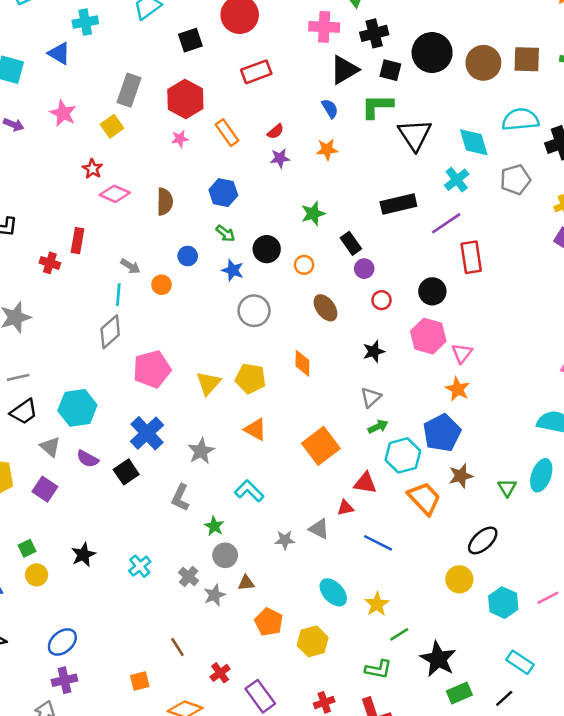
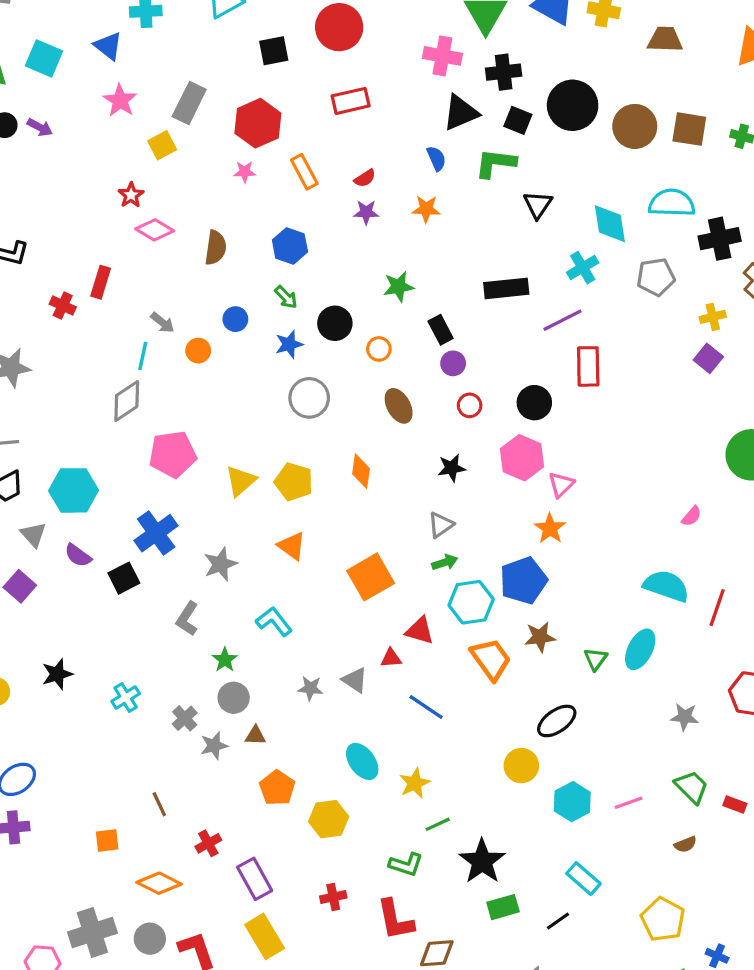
pink star: (63, 113) -> (120, 100), moved
black triangle: (415, 135) -> (538, 205), size x0.7
blue star: (233, 270) -> (289, 344), turned 30

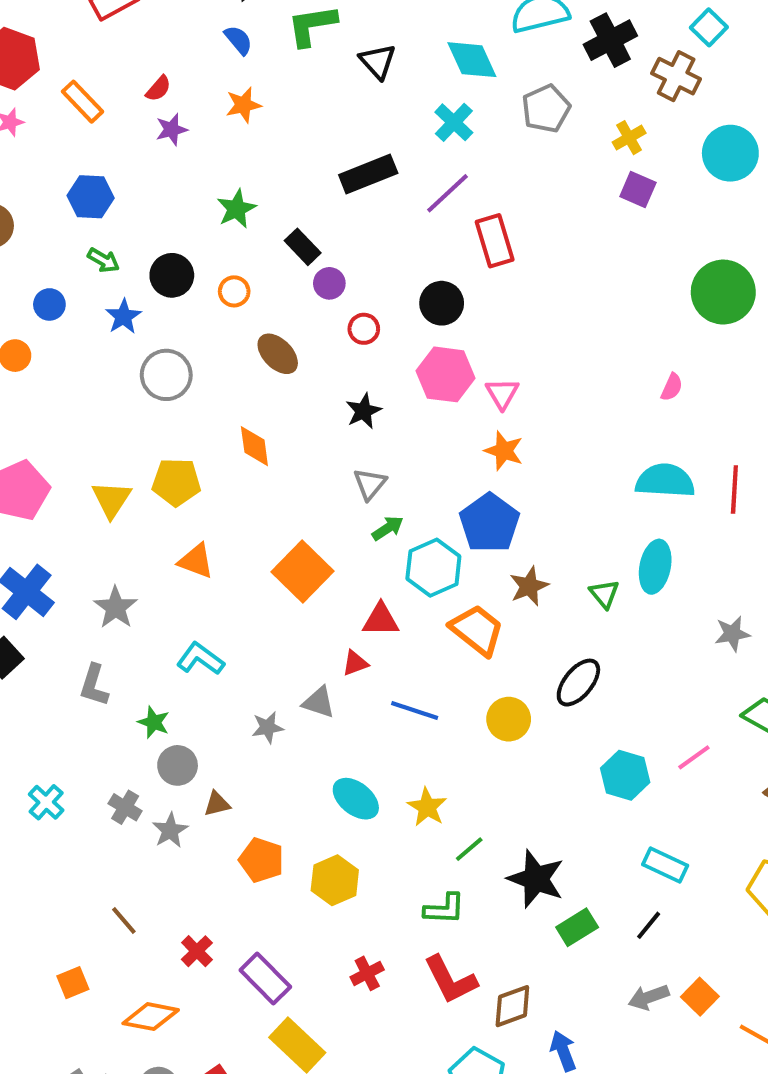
yellow circle: (521, 766) -> (509, 719), moved

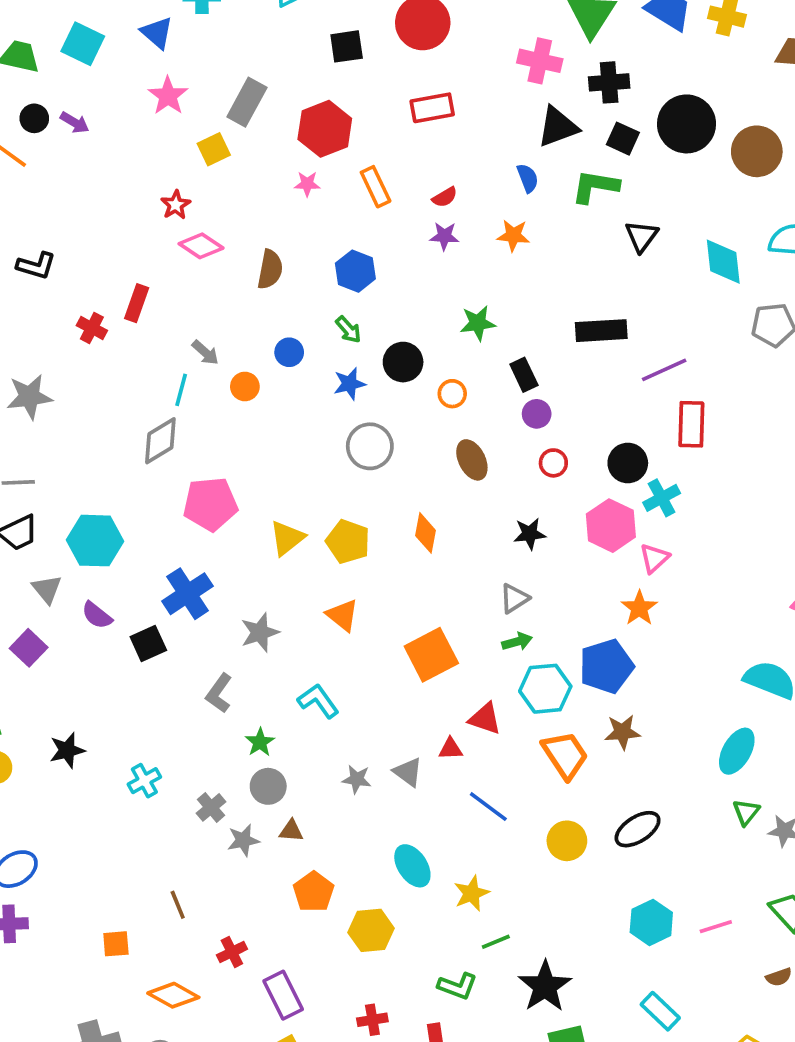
cyan cross: (454, 122) -> (662, 498), moved
green triangle: (604, 594) -> (746, 812), moved

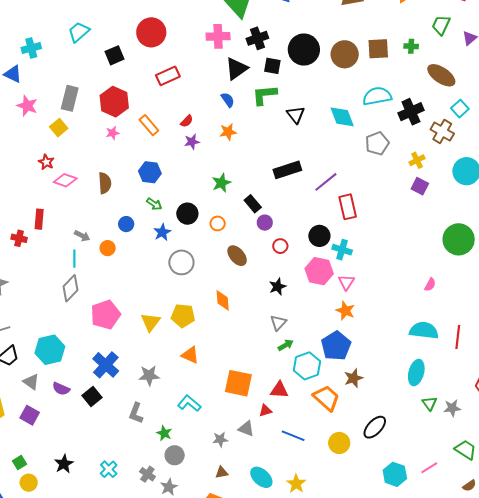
cyan cross: (662, 498) -> (342, 250), turned -30
gray star: (260, 632) -> (149, 375), turned 30
orange square: (431, 655) -> (238, 383), moved, turned -36
brown triangle: (291, 831) -> (222, 472), moved

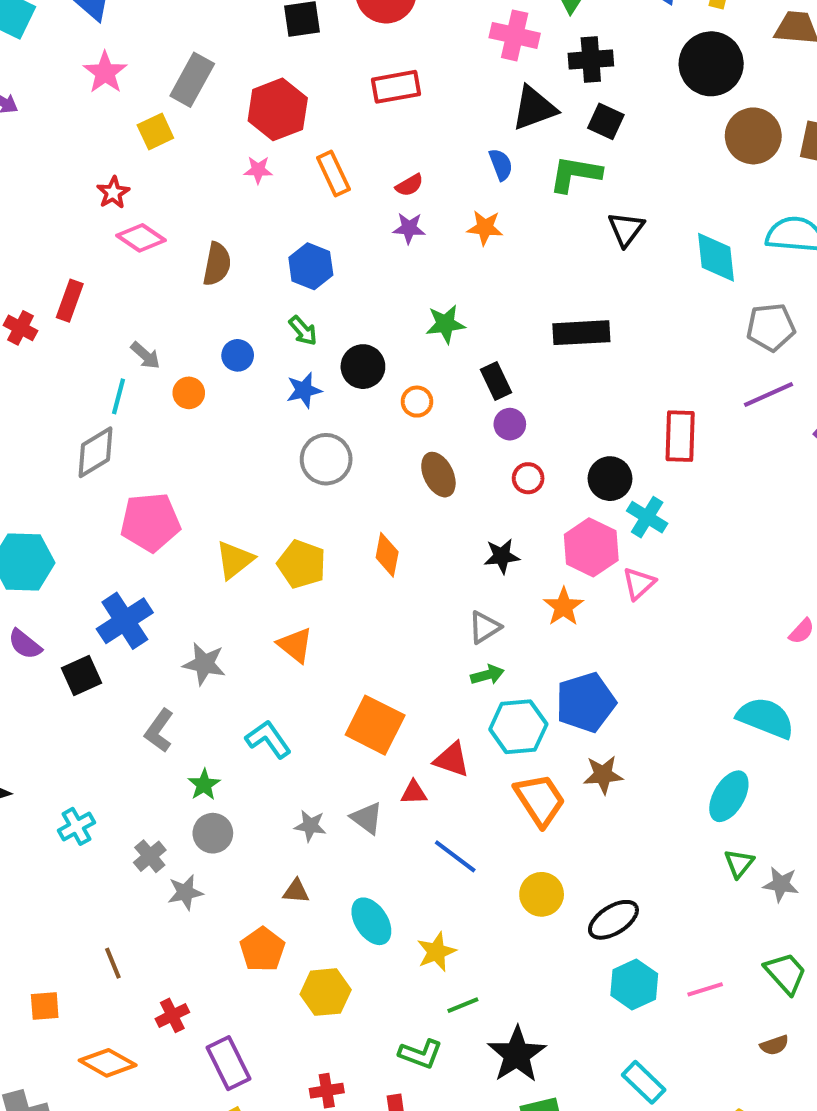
black circle: (304, 50) -> (711, 64), moved
purple line: (326, 182) -> (769, 395), moved
orange star: (345, 311) -> (564, 607), moved
black ellipse: (375, 427) -> (613, 920), moved

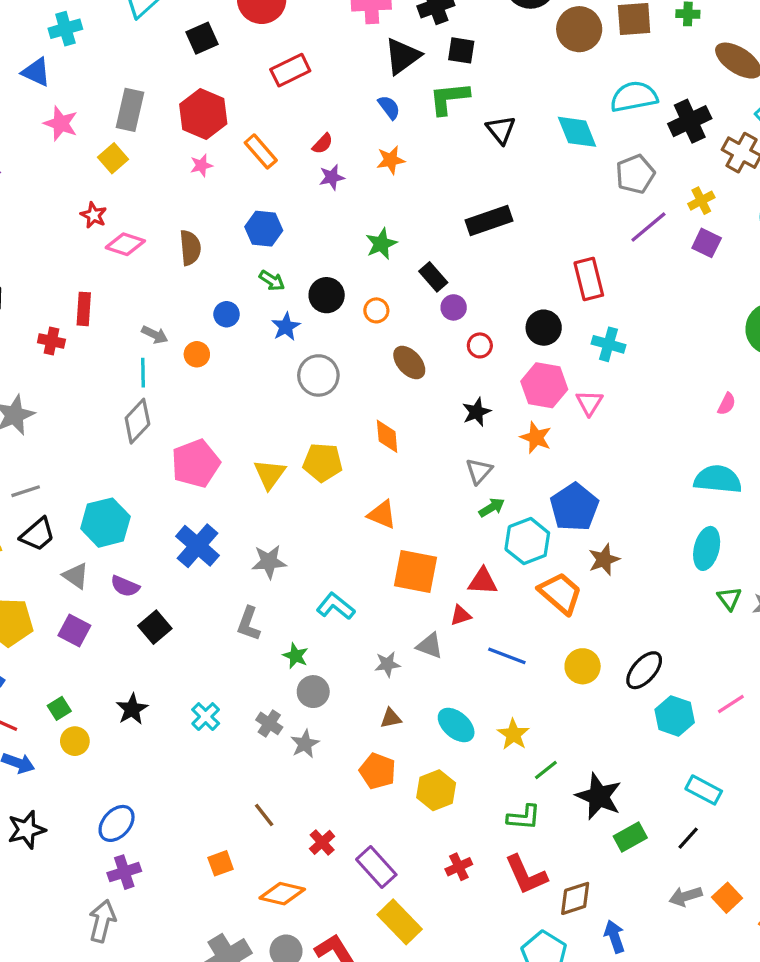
cyan cross: (647, 517) -> (609, 344), moved
orange triangle: (295, 645) -> (382, 515), moved
black square: (81, 676) -> (155, 627), moved

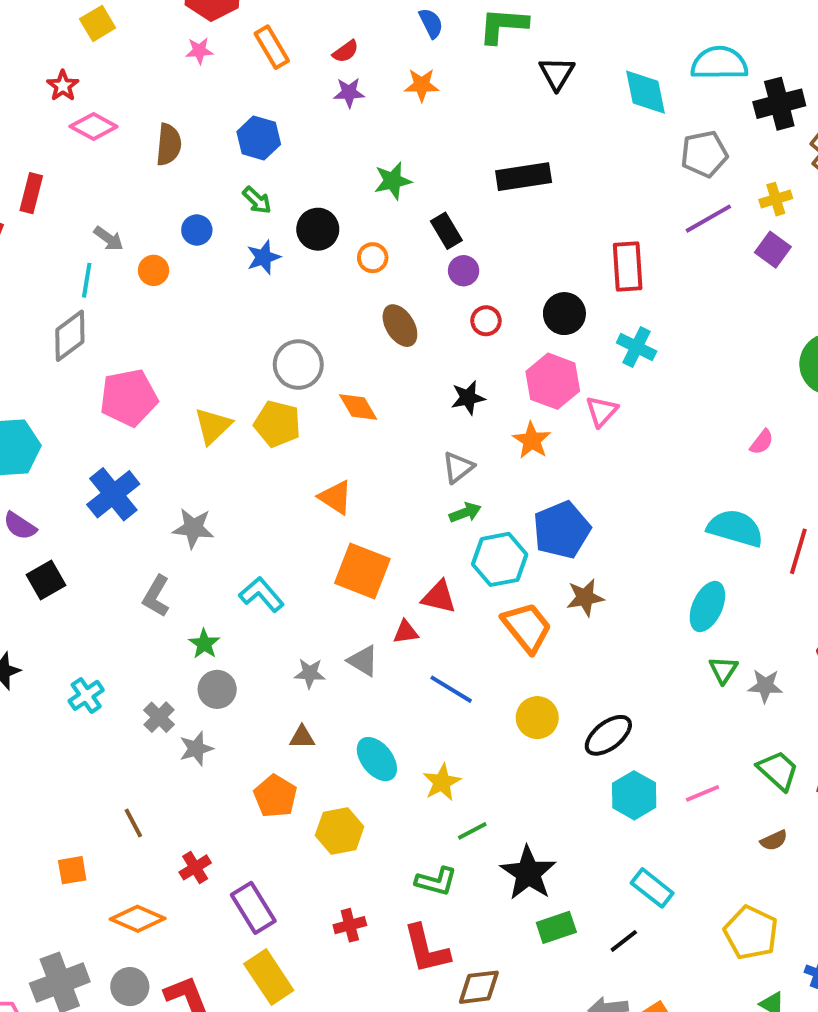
gray circle: (318, 375) -> (298, 365), moved
orange diamond: (387, 436) -> (358, 407), turned -36

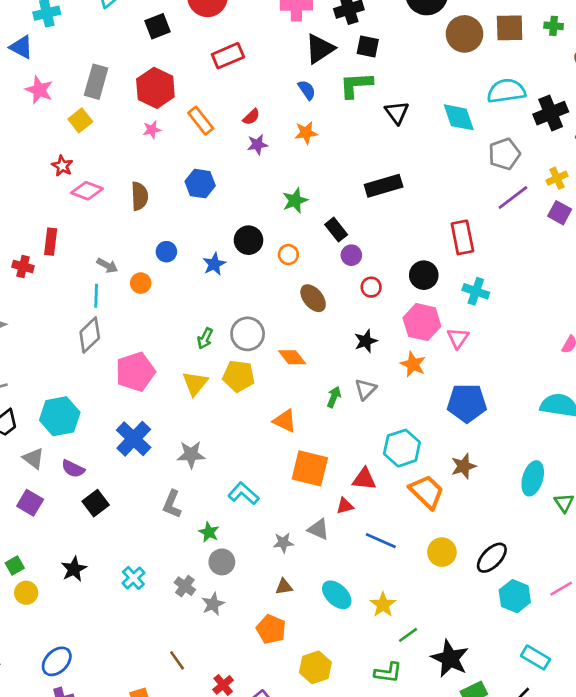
green arrow: (257, 200) -> (205, 338), moved, turned 80
green arrow: (465, 513) -> (334, 397), moved, turned -40
blue pentagon: (562, 530) -> (467, 403), moved, turned 30
cyan ellipse: (707, 607) -> (533, 478), moved
yellow hexagon: (340, 831) -> (315, 667), moved

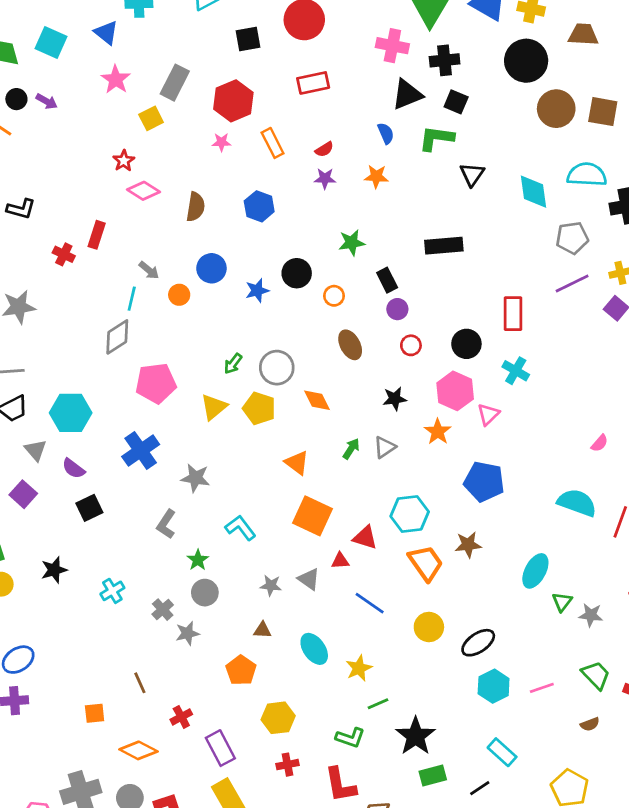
blue circle: (166, 252) -> (211, 268), size x1.4

